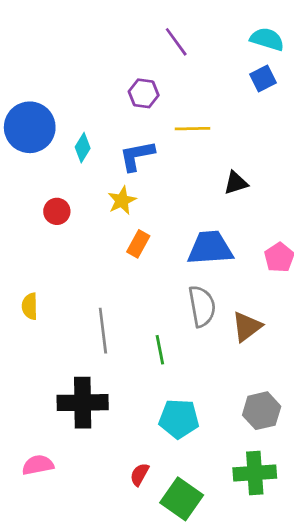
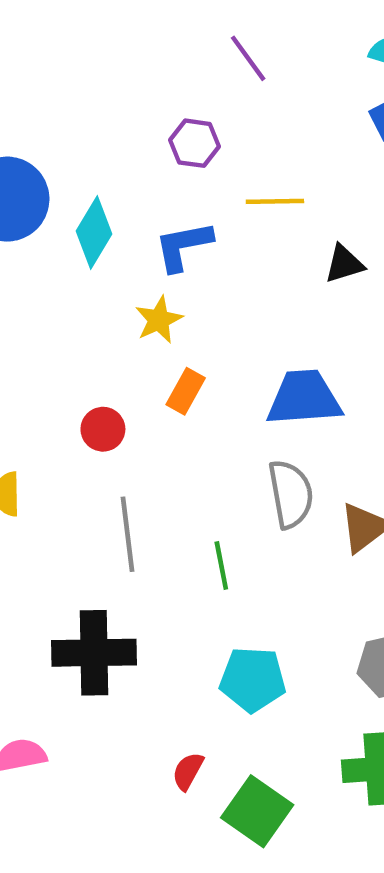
cyan diamond: (83, 148) -> (94, 233), size x1.4
black triangle: (236, 183) -> (344, 264), moved
red circle: (57, 211) -> (103, 429), moved

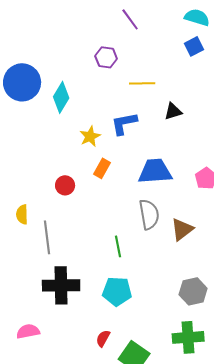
blue L-shape: (183, 246) -> (124, 123), moved
gray line: (128, 534) -> (47, 237), moved
cyan pentagon: (253, 679) -> (117, 291), moved

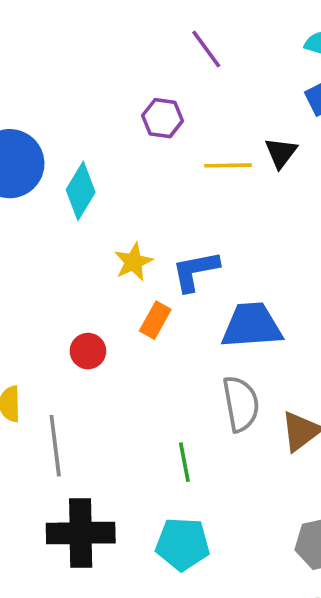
black triangle: (173, 111) -> (281, 153), moved, turned -36
blue L-shape: (124, 123) -> (195, 271), moved

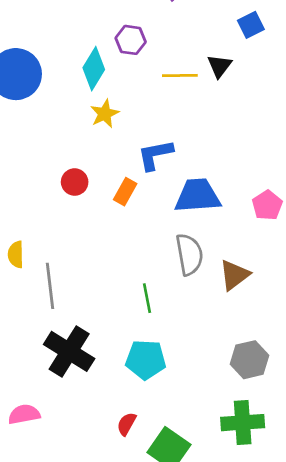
cyan diamond: (81, 191) -> (94, 69), moved
yellow star: (133, 262) -> (105, 114), moved
red circle: (88, 351) -> (75, 182), moved
black cross: (81, 533) -> (69, 351), turned 33

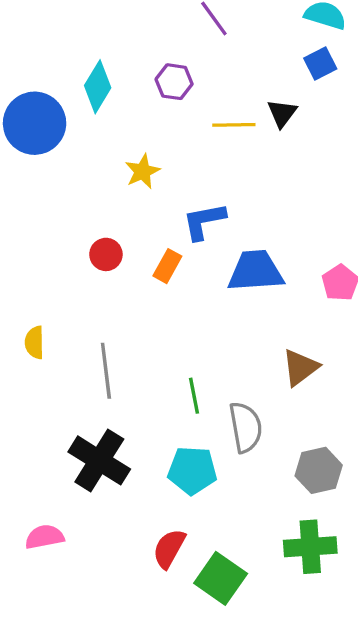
cyan diamond: (94, 69) -> (98, 87), moved
gray semicircle: (189, 254) -> (246, 427), moved
gray line: (50, 286) -> (106, 371), moved
red semicircle: (127, 424) -> (169, 548), size x1.4

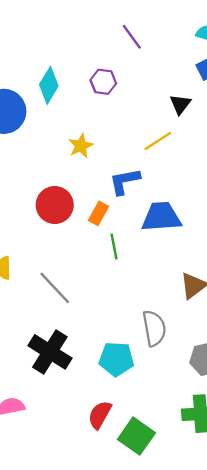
yellow line: (234, 125) -> (158, 141), moved, turned -32
red circle: (106, 254) -> (55, 205), size x1.6
gray line: (106, 371) -> (55, 288), turned -36
green line: (194, 396) -> (114, 246), moved

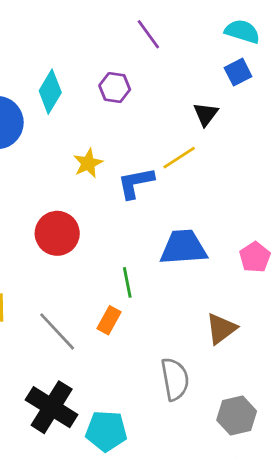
blue L-shape: (125, 181) -> (136, 183), moved
orange rectangle: (99, 213) -> (109, 320), moved
cyan pentagon: (116, 359) -> (106, 431), moved

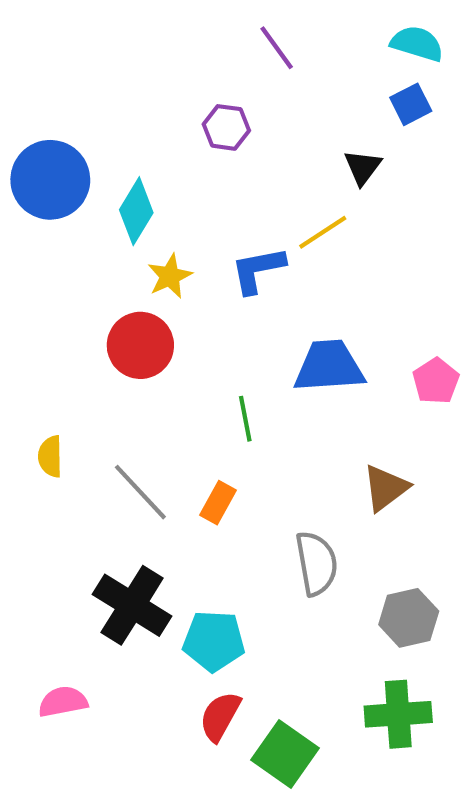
cyan diamond: (50, 92) -> (136, 211), moved
yellow star: (88, 163) -> (170, 276), moved
orange rectangle: (109, 320) -> (218, 503), moved

